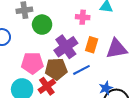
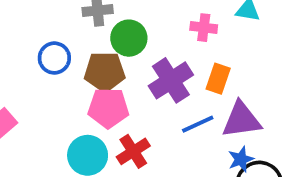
purple triangle: (117, 49) -> (241, 120), moved
brown pentagon: (56, 69) -> (105, 72), moved

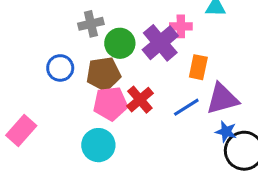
purple cross: (171, 80) -> (160, 43), moved
red cross: (133, 151) -> (140, 100), moved
blue star: (241, 159) -> (226, 132), turned -30

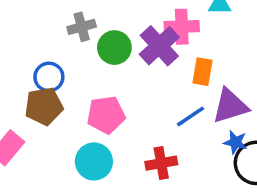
pink cross: (181, 26) -> (182, 27), size x1.4
brown pentagon: (103, 74) -> (44, 106), moved
red cross: (140, 100) -> (161, 163), moved, turned 32

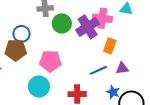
purple triangle: (230, 106) -> (122, 68), size x0.6
blue star: (235, 142) -> (113, 92), moved

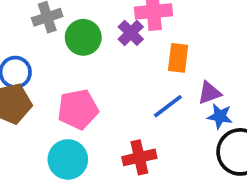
purple cross: (88, 27) -> (131, 33), size x0.6
blue star: (113, 92) -> (220, 116), moved

